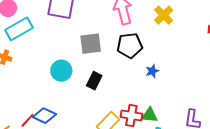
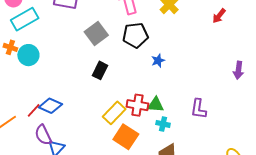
gray square: (91, 44) -> (96, 33), turned -30
cyan circle: (61, 71) -> (28, 55), moved

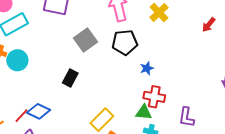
black rectangle: (100, 70) -> (70, 78), moved
red cross: (137, 105) -> (154, 97), moved

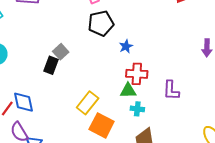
gray square: (86, 40) -> (61, 52), moved, size x0.7
blue diamond: (38, 111) -> (23, 102), turned 60

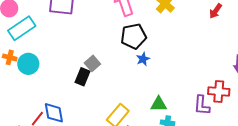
blue star: (126, 46) -> (143, 59), moved
red cross: (137, 74) -> (219, 92), moved

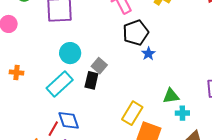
cyan rectangle: (22, 28) -> (60, 84), moved
cyan circle: (28, 64) -> (70, 53), moved

